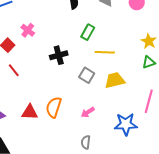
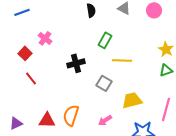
yellow trapezoid: (115, 80) -> (132, 100), moved

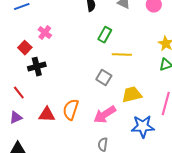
black cross: (76, 63) -> (37, 67), moved
red line: (31, 78) -> (19, 93), moved
pink arrow: (105, 120) -> (105, 115), size x1.6

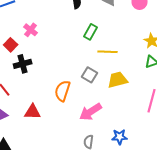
yellow trapezoid: (132, 95) -> (118, 80), moved
orange semicircle: (71, 110) -> (63, 91), moved
blue star: (143, 127) -> (120, 137), moved, size x0.7

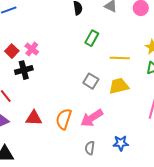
pink cross: (31, 30) -> (32, 49), moved
yellow line: (108, 52) -> (120, 58), moved
orange semicircle: (63, 91) -> (64, 119), moved

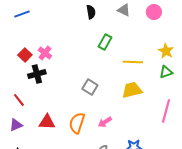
gray square: (91, 81) -> (90, 87), moved
pink arrow: (92, 118) -> (105, 122), size x0.6

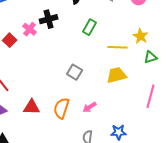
yellow star: (166, 51) -> (141, 36), moved
pink cross: (45, 53) -> (30, 29), moved
black cross: (37, 74) -> (49, 19), moved

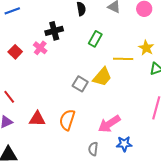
pink cross: (30, 29) -> (40, 48), moved
yellow trapezoid: (117, 75) -> (102, 77), moved, turned 145
pink arrow: (90, 107) -> (109, 124), moved, size x1.6

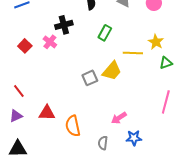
gray square: (80, 84) -> (90, 78), turned 35
orange semicircle: (67, 120) -> (73, 126), moved, turned -30
pink arrow: (109, 124) -> (119, 118), size x0.7

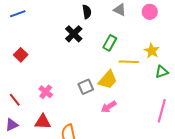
black cross: (64, 25) -> (74, 34), moved, turned -30
green rectangle: (105, 33) -> (110, 43), moved
pink cross: (50, 42) -> (46, 92), moved
pink arrow: (119, 118) -> (109, 107), moved

